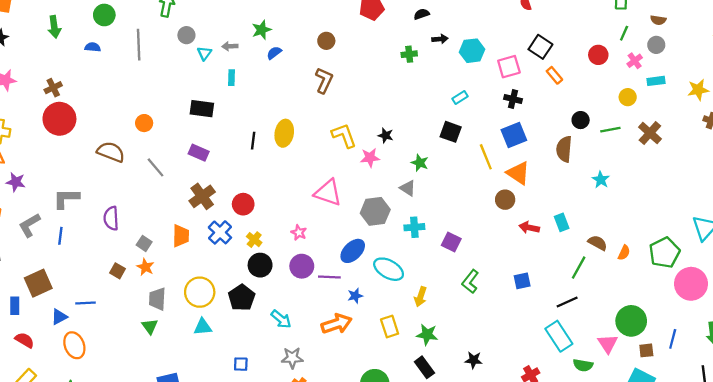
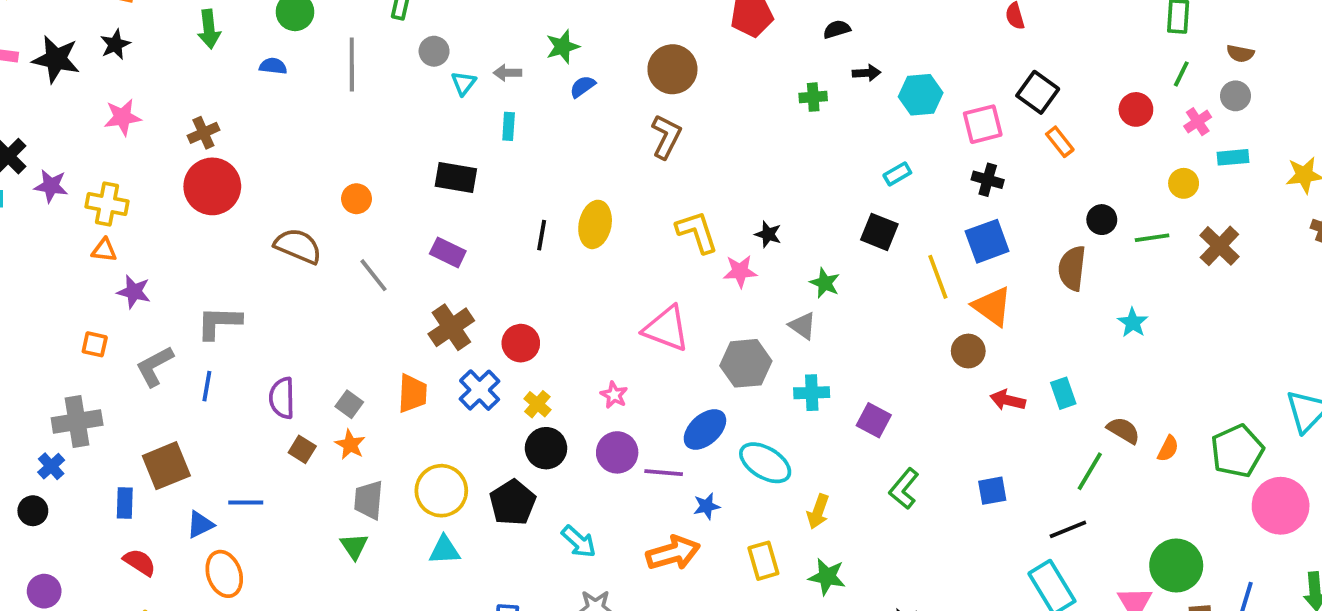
brown circle: (326, 41) -> (672, 69), size x1.6
purple semicircle: (111, 218) -> (282, 398), moved

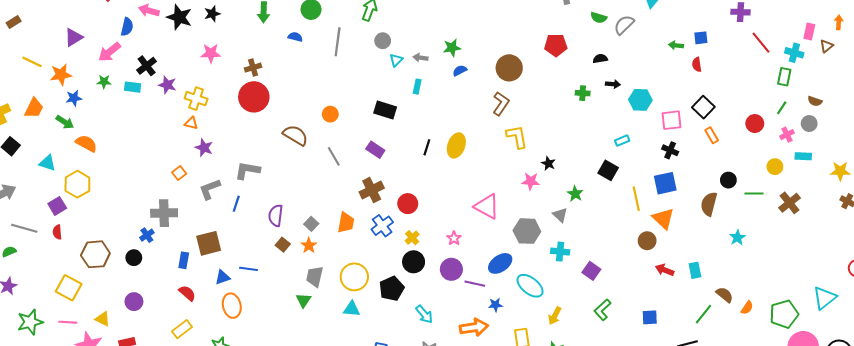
yellow L-shape: (697, 232) -> (517, 137), moved
orange square: (95, 344) -> (179, 173), turned 32

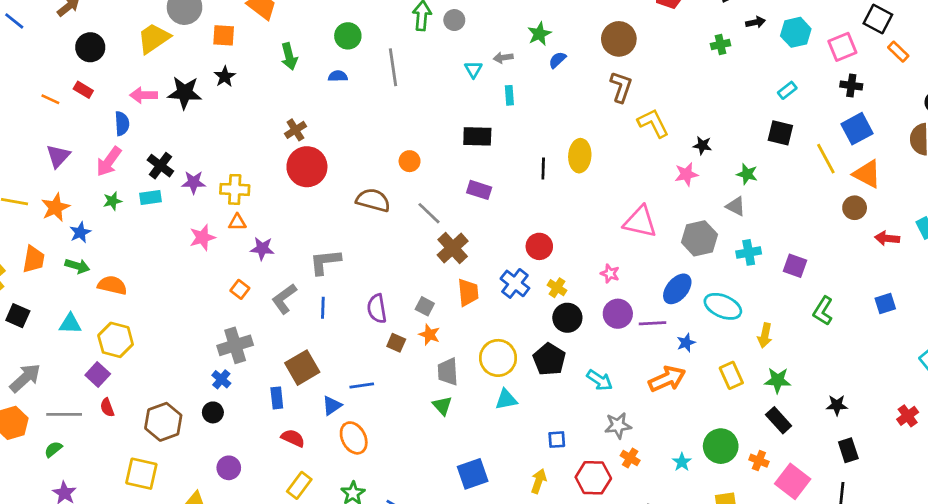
gray circle: (383, 41) -> (454, 20), moved
pink star: (211, 53) -> (202, 237), moved
brown cross: (372, 190) -> (453, 248), moved

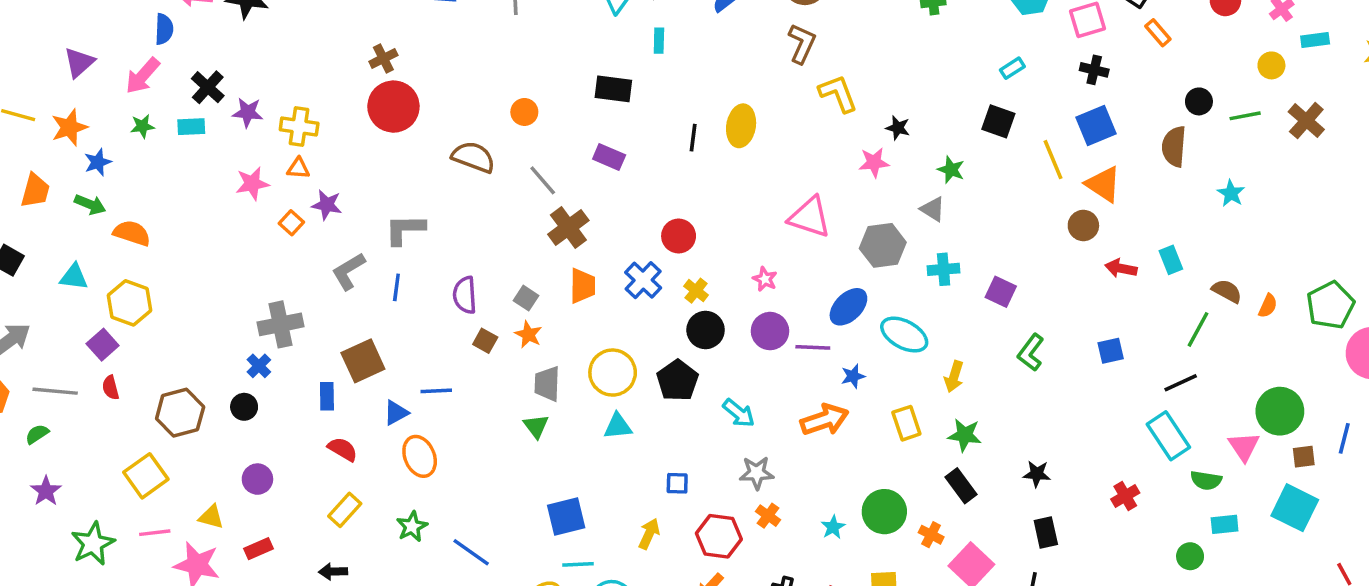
orange square: (240, 289) -> (291, 223), moved
yellow square: (141, 474) -> (146, 476), turned 36

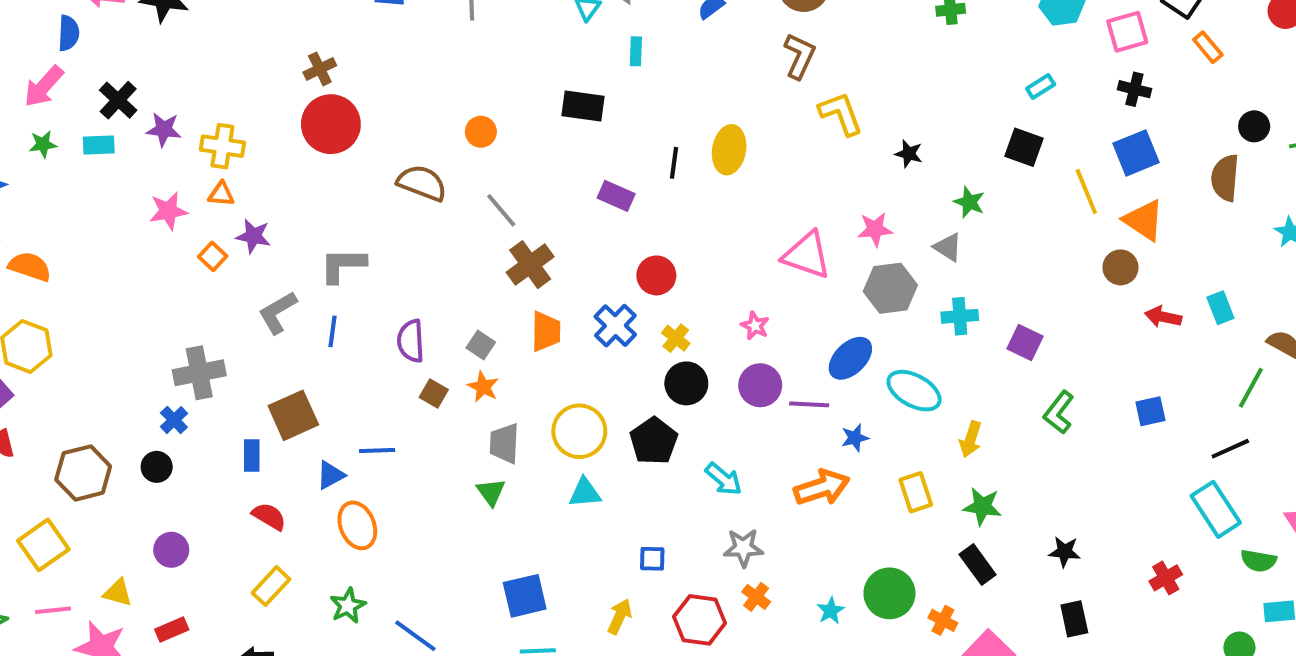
purple rectangle: (609, 157) -> (616, 196), moved
pink star: (874, 162) -> (875, 229), moved

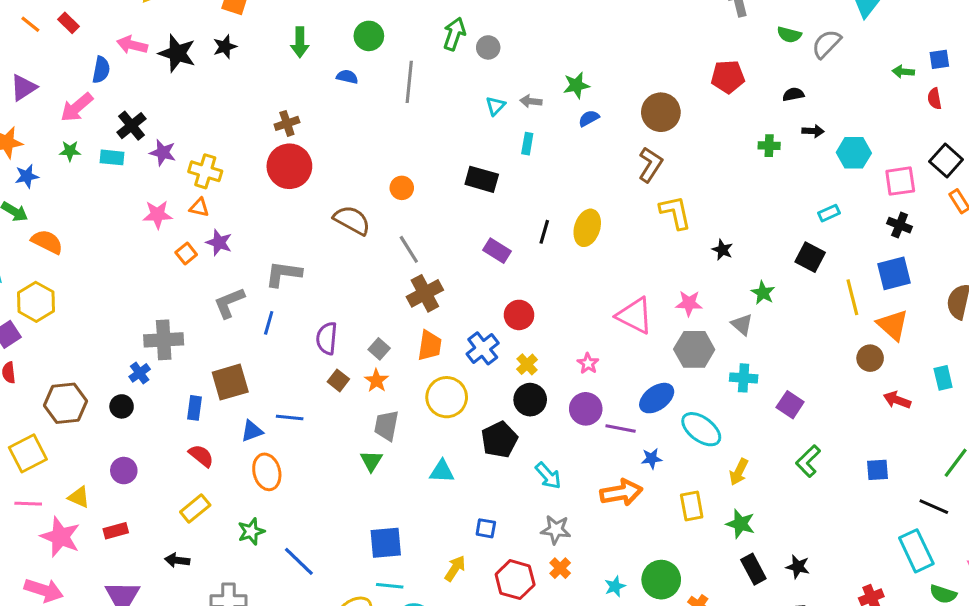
cyan rectangle: (1220, 308) -> (943, 378), moved
yellow circle: (579, 431) -> (447, 397), moved
black line: (1230, 449) -> (934, 507), turned 40
black rectangle: (978, 565) -> (753, 569), moved

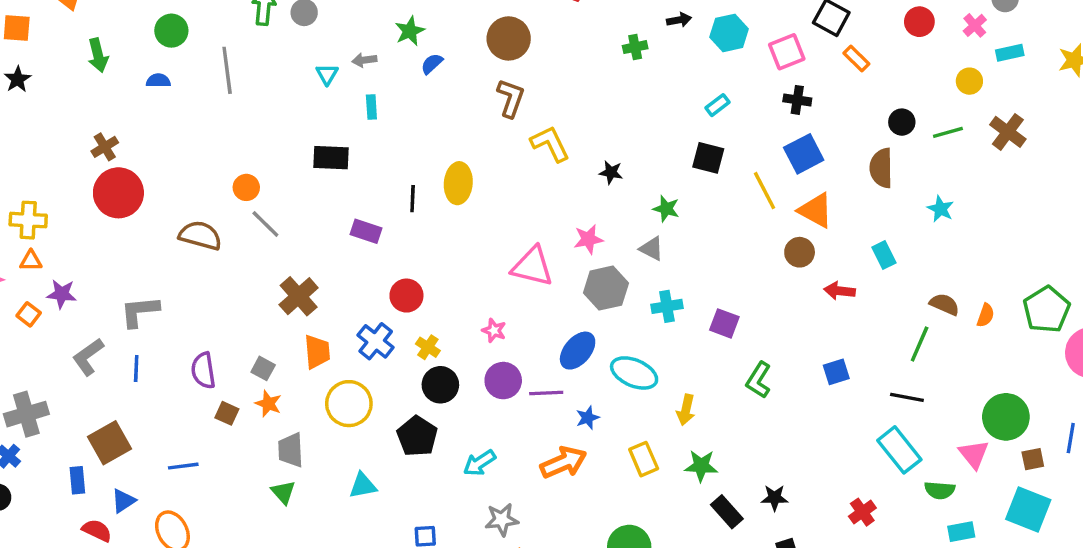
gray line: (409, 249) -> (265, 224), moved
blue triangle: (252, 431) -> (123, 501), moved
cyan arrow: (548, 476) -> (479, 463), turned 112

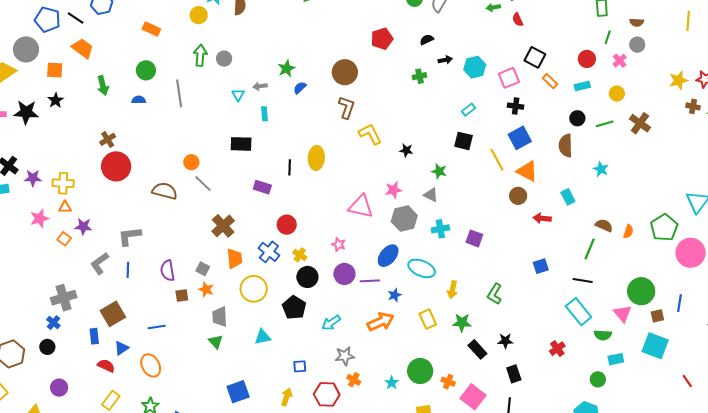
cyan rectangle: (1010, 53) -> (582, 86), moved
green L-shape: (759, 380) -> (495, 294), moved
brown square: (227, 413) -> (182, 296), turned -32

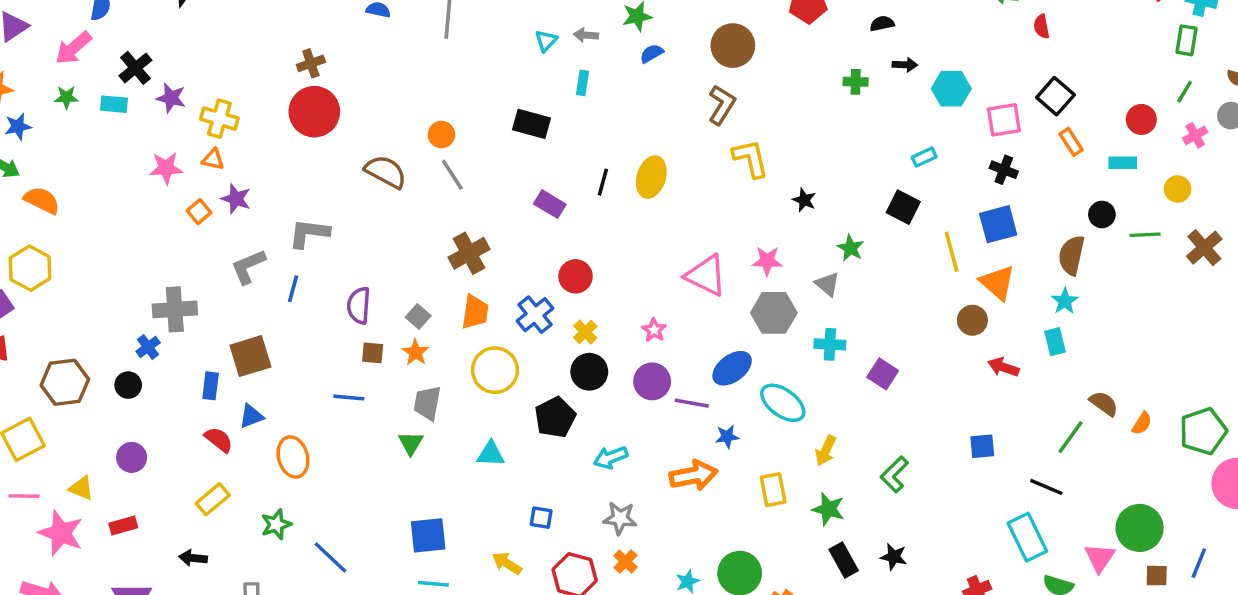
cyan star: (601, 169) -> (1065, 301), moved
blue line: (157, 327) -> (349, 397), moved
yellow arrow: (287, 397) -> (507, 563), turned -90

